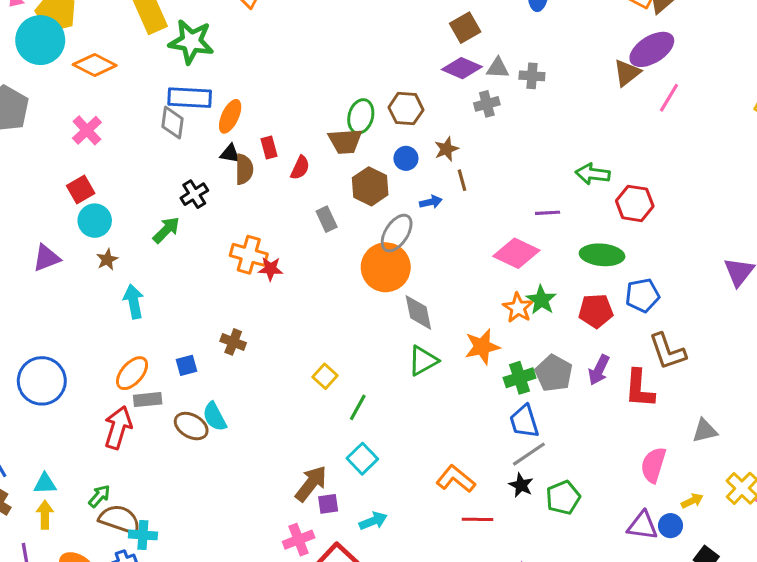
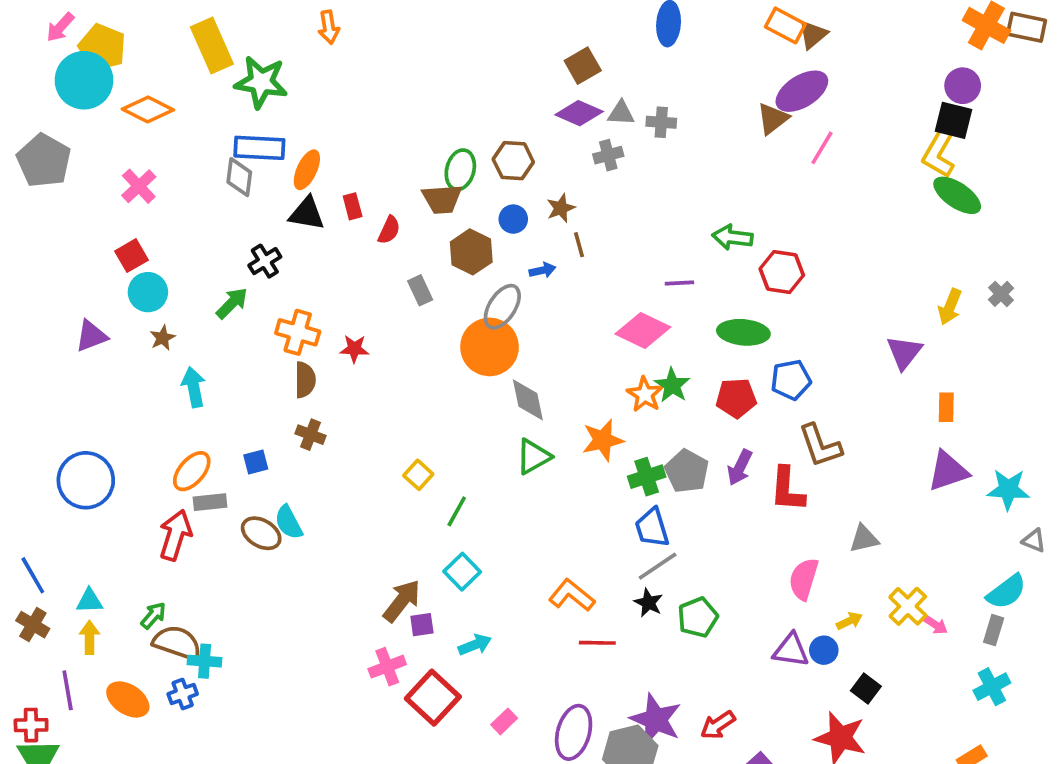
black triangle: (230, 154) -> (307, 214), size x1.5
brown semicircle: (244, 169) -> (305, 380), moved
orange cross: (249, 255) -> (298, 332), moved

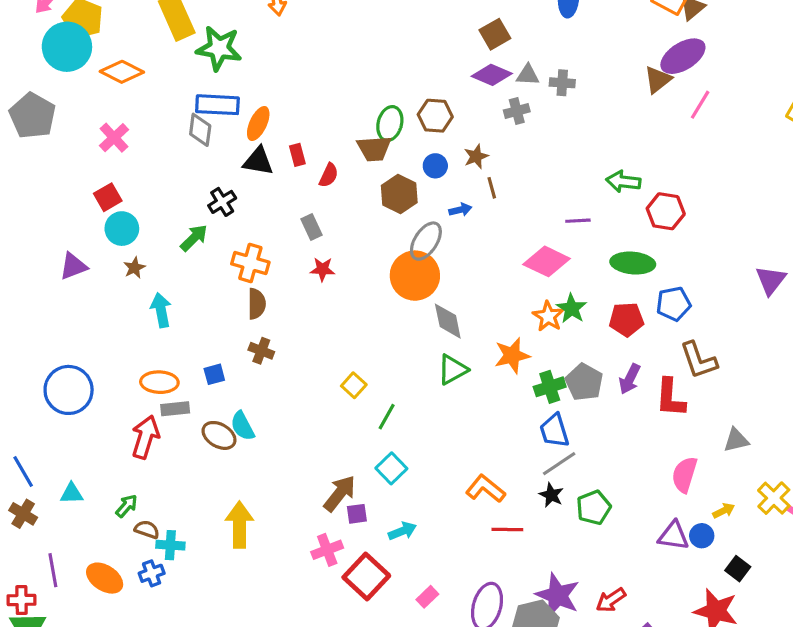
gray rectangle: (420, 290) -> (311, 227), moved
red star: (354, 349) -> (322, 269), moved
orange ellipse: (192, 471) -> (159, 382), turned 51
yellow arrow: (89, 637) -> (239, 525), moved, size x1.6
brown semicircle: (177, 643) -> (147, 529), size x0.6

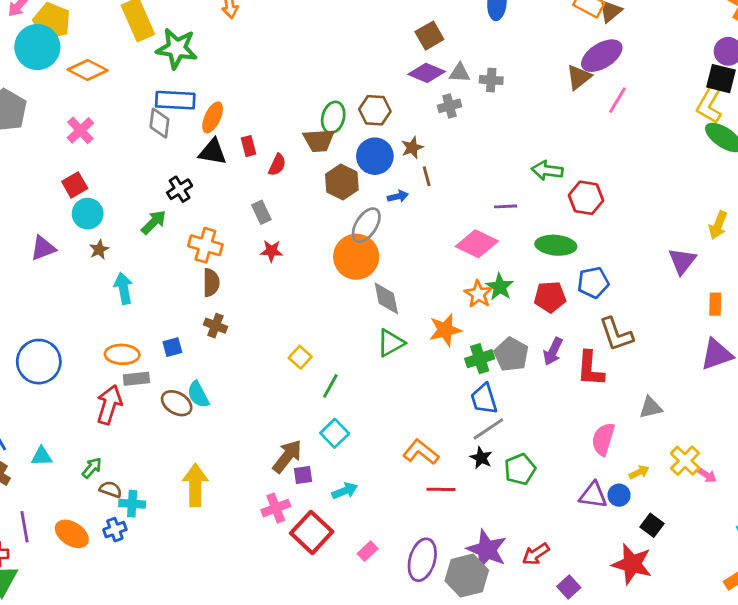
blue circle: (435, 166) -> (375, 156), size x1.6

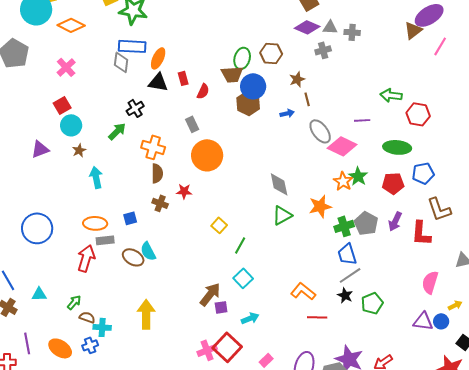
blue circle: (375, 156) -> (253, 86), moved
gray ellipse: (366, 225) -> (320, 131), moved, turned -70
red star: (271, 251) -> (184, 191), moved
orange circle: (356, 257) -> (207, 155), moved
pink cross: (276, 508) -> (207, 350), moved

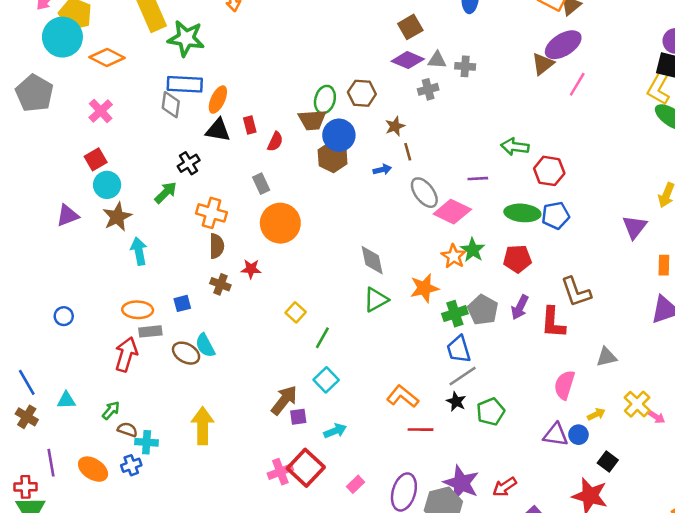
brown star: (79, 150) -> (117, 217), size x1.6
blue pentagon: (423, 173) -> (556, 215), moved
blue circle: (37, 228) -> (64, 316), size x0.5

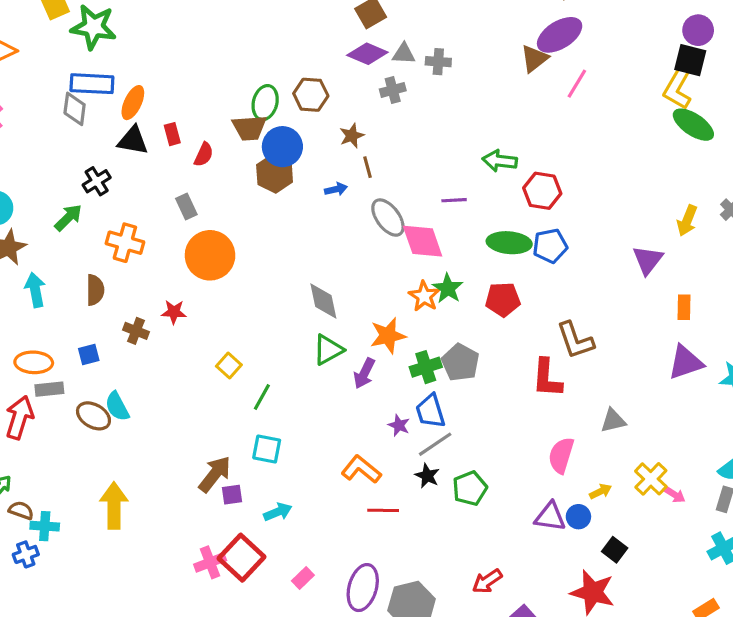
pink diamond: (452, 212) -> (423, 241), turned 45
brown semicircle: (217, 246) -> (95, 290), moved
purple arrow: (520, 307) -> (364, 373), moved
cyan square: (326, 380) -> (267, 449), turned -35
purple star: (461, 483) -> (399, 425), moved, size x0.5

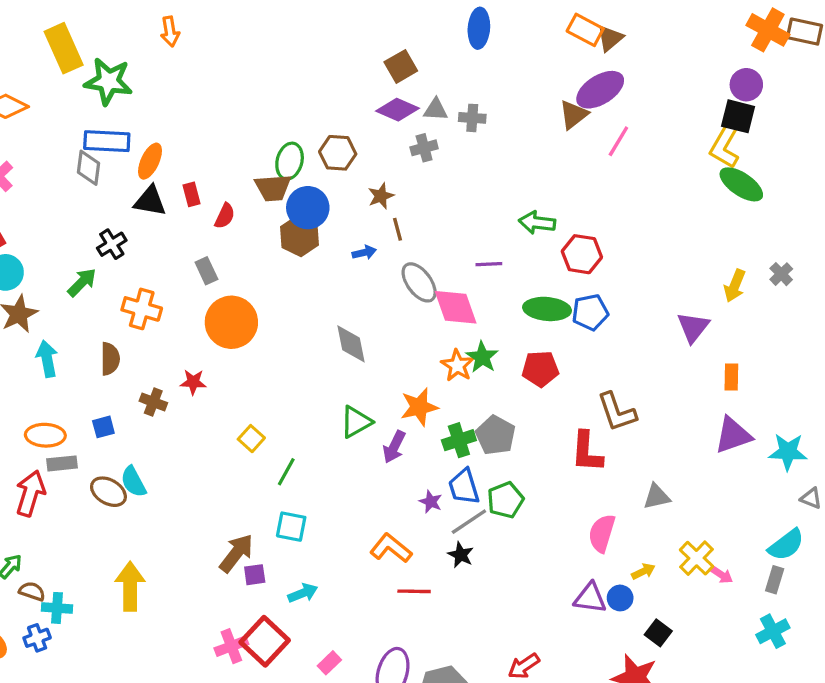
gray diamond: (323, 301) -> (351, 344), moved
green pentagon: (470, 488) -> (505, 500), moved

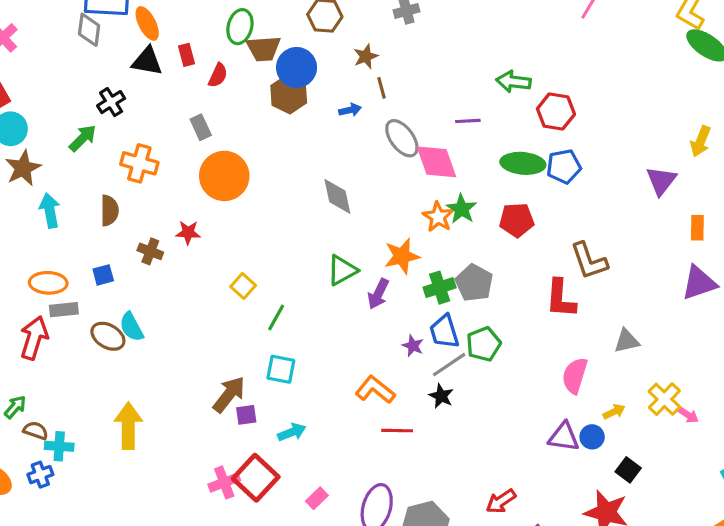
orange ellipse: (150, 161) -> (147, 23), turned -52
green ellipse: (290, 161) -> (240, 27), moved

